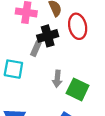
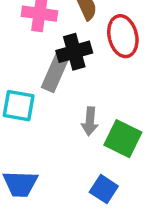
gray rectangle: (36, 49) -> (55, 73), size x1.5

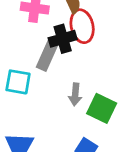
red ellipse: (123, 36) -> (82, 26), moved

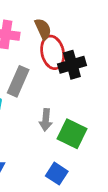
black cross: (63, 39) -> (72, 65), moved

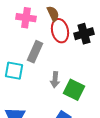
black cross: (72, 65) -> (84, 34), moved

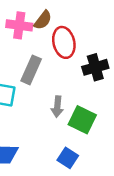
brown semicircle: (53, 14) -> (43, 20), moved, turned 63
black cross: (84, 34) -> (95, 67), moved

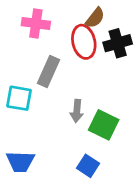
brown semicircle: (43, 20) -> (95, 18), moved
black cross: (95, 67) -> (118, 43), moved

